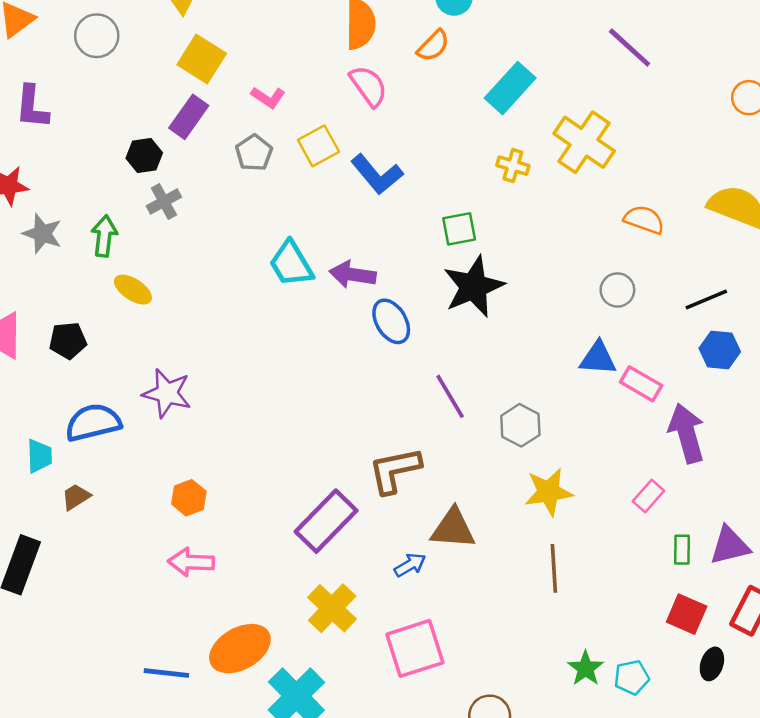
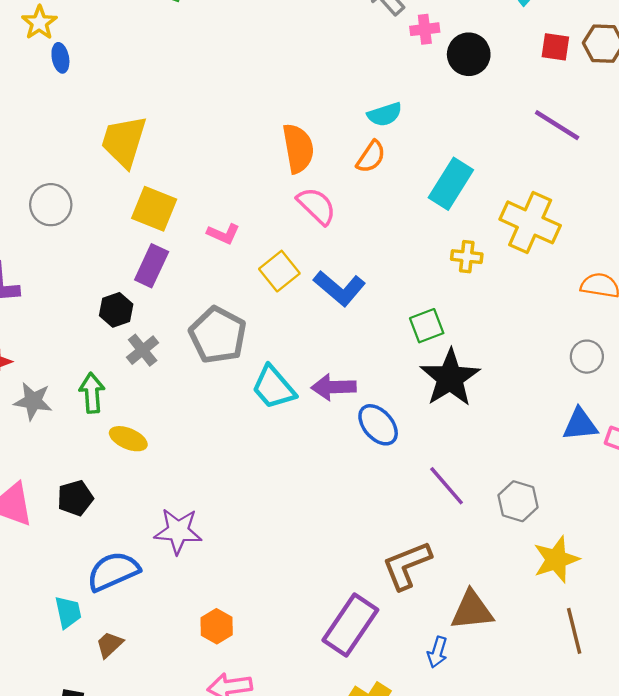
gray pentagon: (254, 153) -> (218, 335), moved, size x1.6
blue arrow: (410, 565) -> (437, 652), turned 148

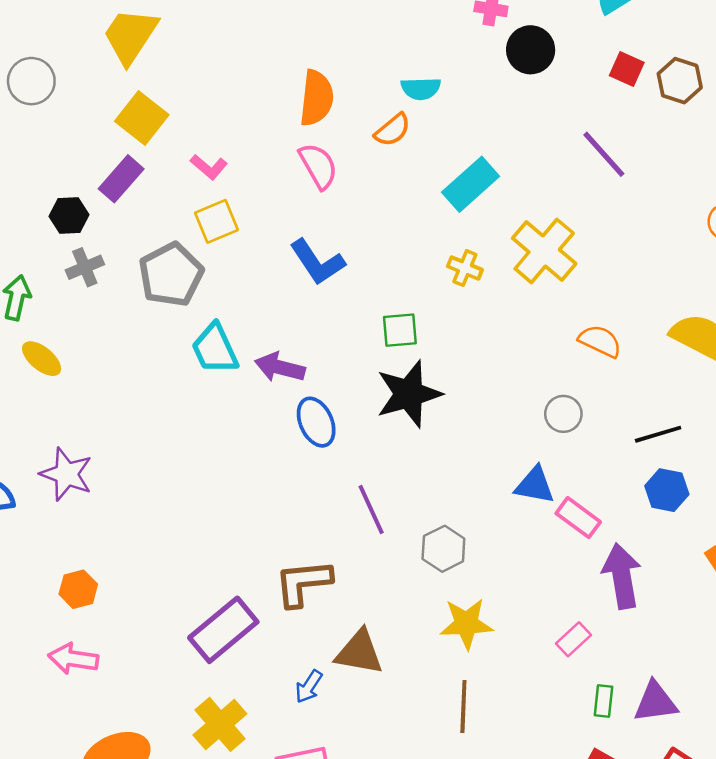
yellow square: (279, 271) -> (217, 221), moved

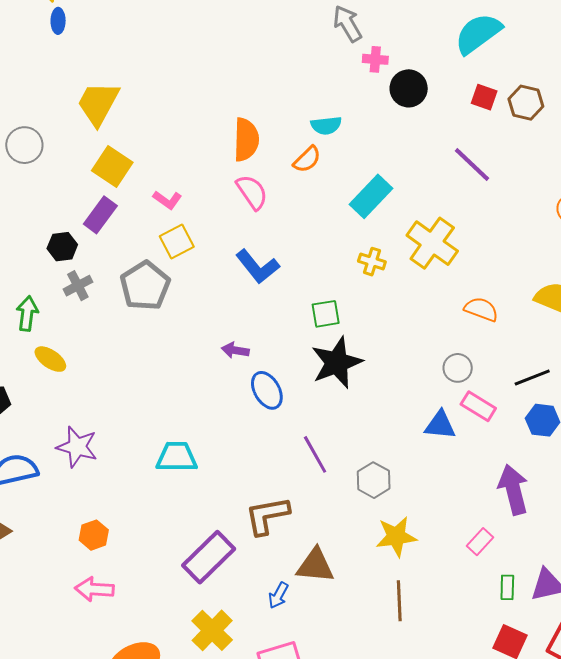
cyan trapezoid: (215, 349) -> (177, 457), moved, turned 120
purple arrow: (280, 367) -> (235, 350), size x0.7
pink rectangle: (578, 518) -> (478, 406), moved

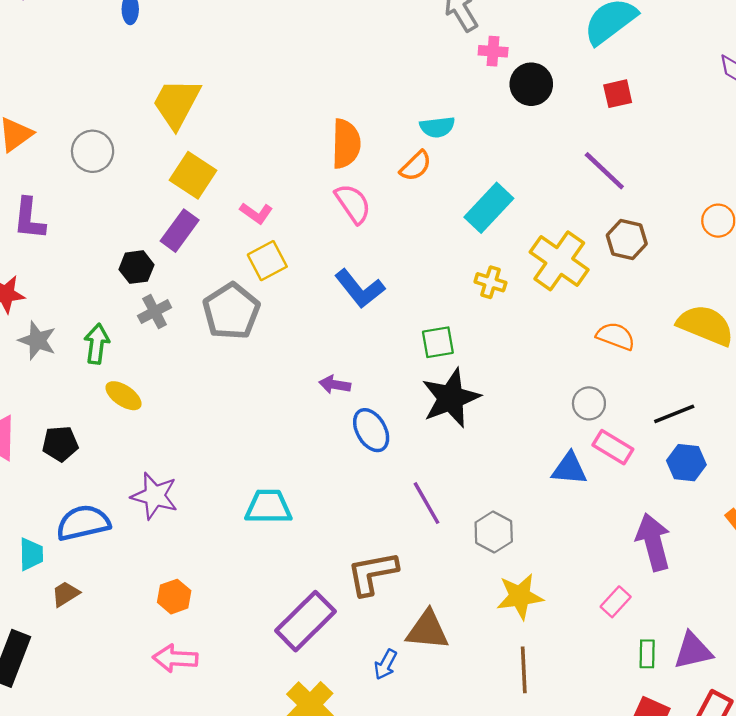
red square: (484, 97) -> (618, 94), turned -32
brown hexagon: (526, 103) -> (627, 240), moved

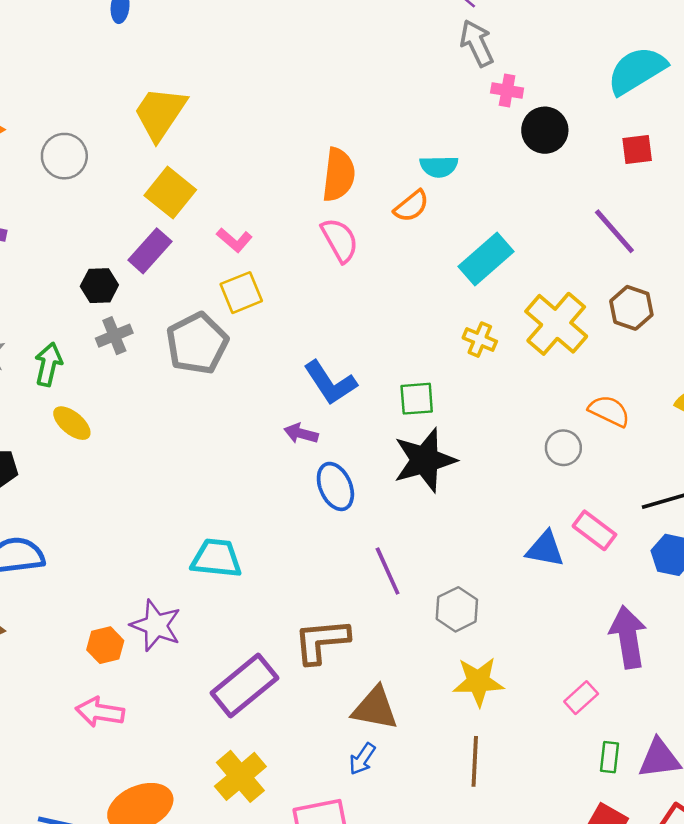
blue L-shape: (360, 289) -> (330, 383), moved
gray circle: (589, 403) -> (563, 448), moved
purple star: (155, 496) -> (156, 625), moved
blue arrow: (386, 664) -> (362, 759), moved

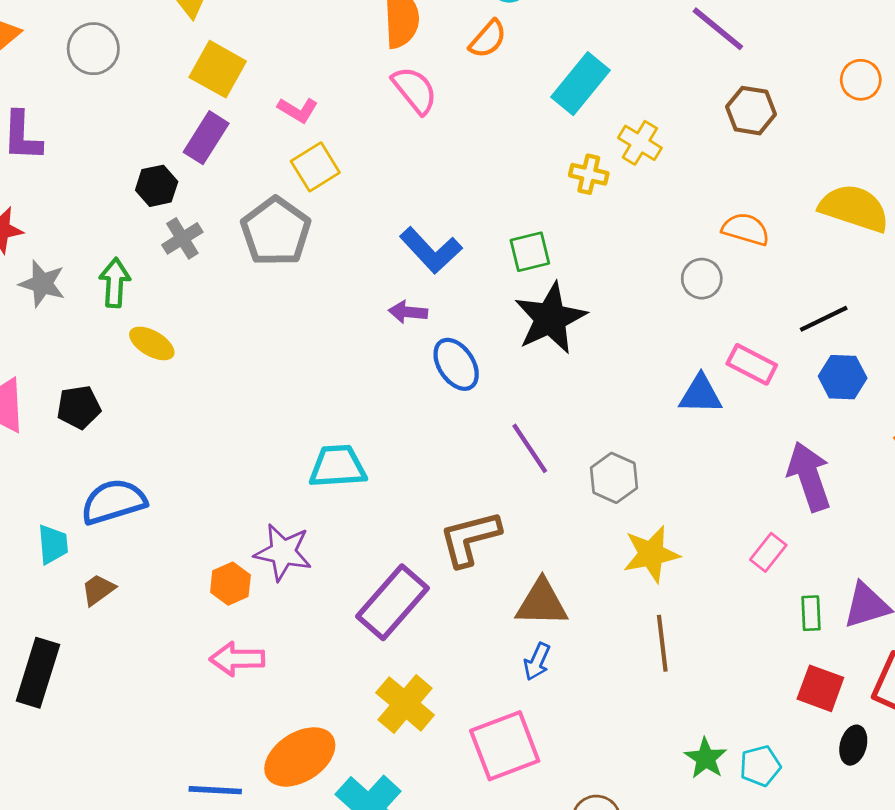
yellow cross: (556, 324) -> (640, 143), moved, size x0.6

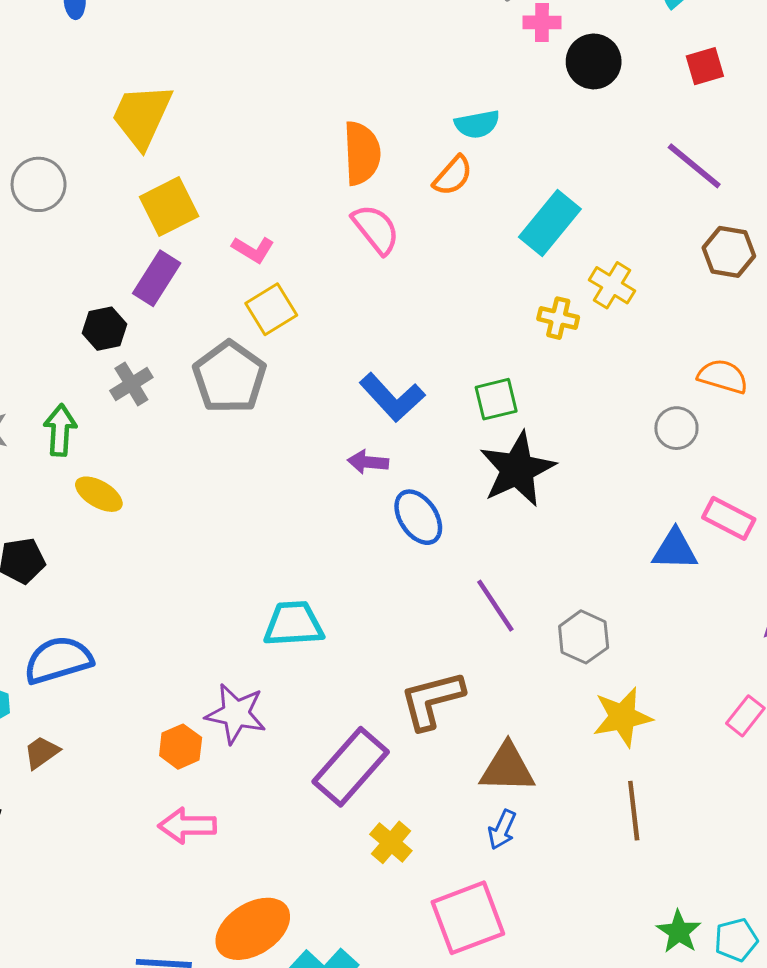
yellow square: (218, 69) -> (169, 206), turned 34
yellow cross: (405, 704) -> (391, 842), moved, size x0.7

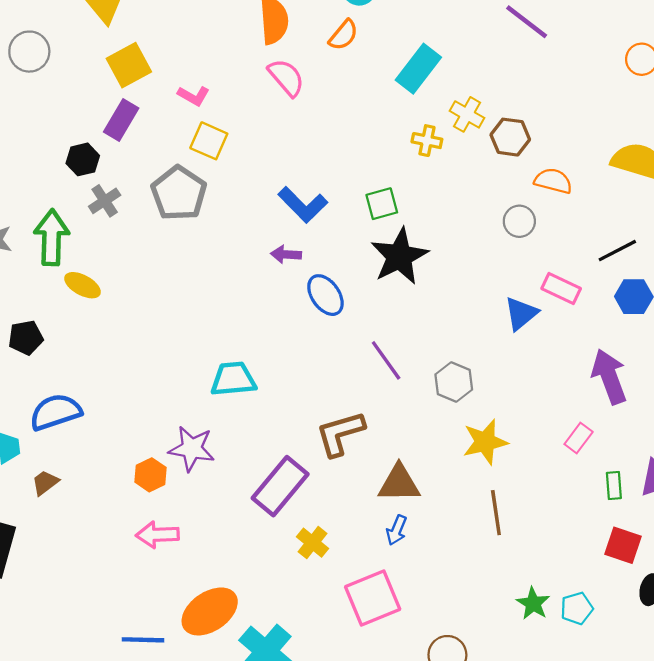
brown hexagon: (729, 252) -> (510, 137), moved
yellow square: (271, 309) -> (209, 141), turned -33
green arrow: (60, 430) -> (52, 238), size x1.4
blue triangle: (675, 550) -> (521, 314), turned -39

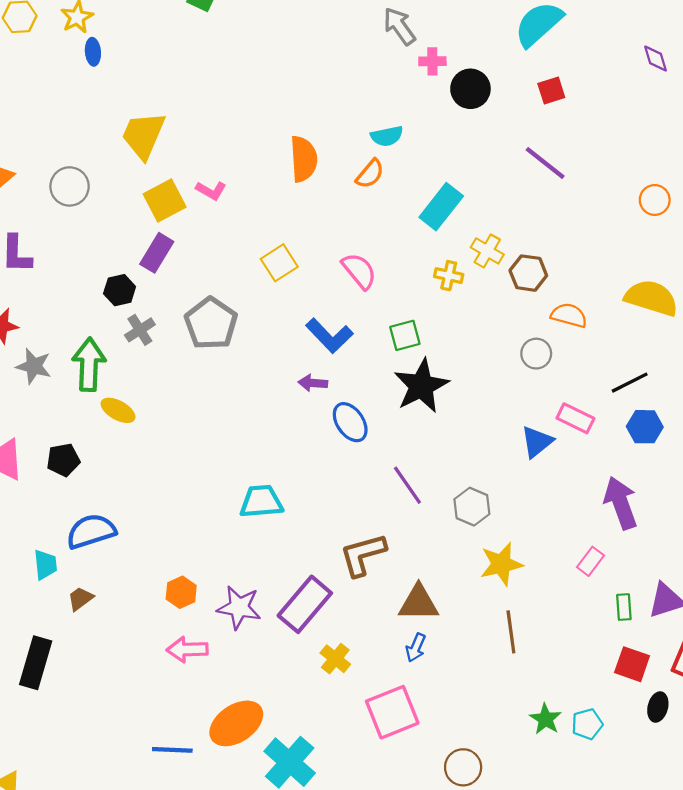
pink semicircle: (286, 77) -> (359, 271), moved
pink L-shape: (194, 96) -> (211, 191), moved
yellow square: (209, 141) -> (279, 263), moved, turned 33
purple star: (192, 449) -> (239, 607), moved

